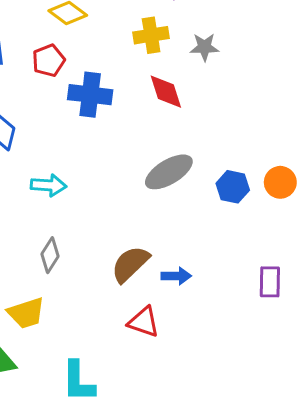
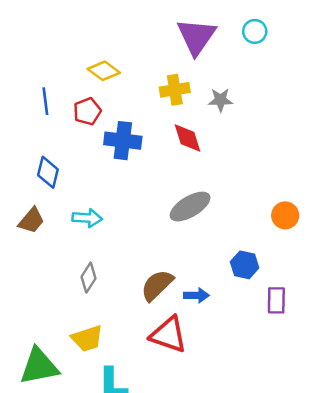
blue hexagon: (233, 187) -> (245, 265), moved
yellow trapezoid: (26, 313) -> (87, 338), moved
red triangle: (144, 322) -> (168, 335), size x1.4

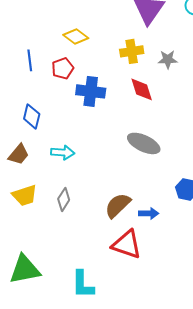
gray ellipse: (190, 207) -> (144, 143), turned 56
yellow trapezoid: (87, 338) -> (25, 195), moved

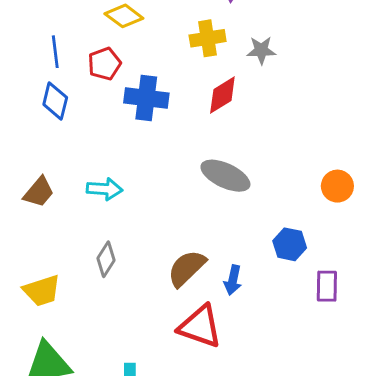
red diamond: (142, 89) -> (222, 95), turned 76
blue diamond: (32, 116) -> (55, 101), moved
yellow trapezoid: (25, 195) -> (42, 291), moved
blue arrow: (149, 213) -> (233, 280), turned 102

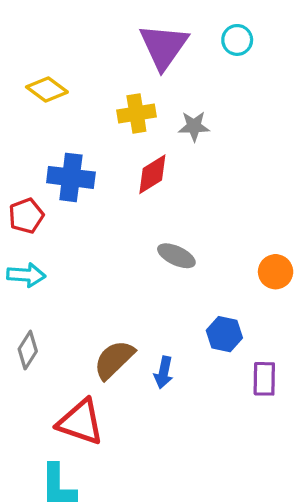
red pentagon: (105, 64) -> (26, 216), moved
gray ellipse: (225, 176) -> (176, 256), moved, size x0.7
red triangle: (200, 326) -> (81, 422), moved

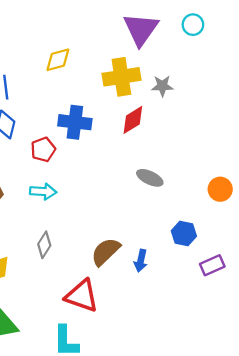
yellow diamond: (47, 90) -> (58, 60), turned -52
yellow cross: (136, 113) -> (121, 77), size x1.4
purple rectangle: (264, 379) -> (212, 265), turned 65

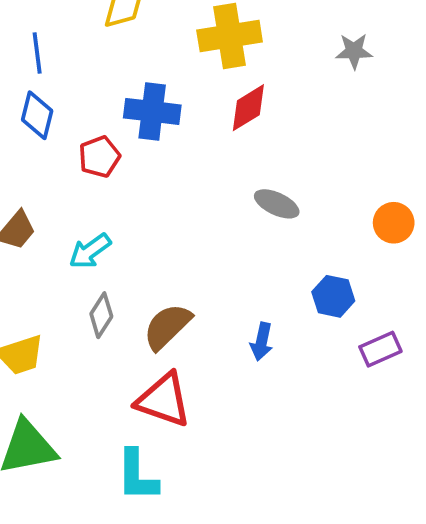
gray star: (162, 86) -> (354, 51), moved
cyan arrow: (43, 191) -> (90, 251), moved, turned 140
brown semicircle: (106, 252) -> (167, 326), moved

